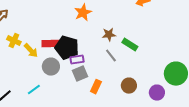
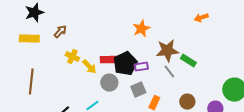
brown star: (109, 35) -> (167, 51), size x1.6
black pentagon: (67, 48) -> (125, 64), turned 30
purple rectangle: (77, 60) -> (141, 67), moved

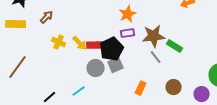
yellow arrow: (89, 67) -> (80, 43), moved
purple rectangle: (141, 67) -> (128, 33), moved
brown line: (31, 82) -> (18, 67), turned 30
gray square: (138, 90) -> (116, 65), moved

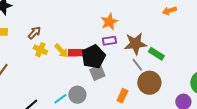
brown arrow: (47, 17) -> (34, 33), moved
gray circle: (96, 68) -> (77, 95), moved
brown circle: (174, 87) -> (149, 83), moved, size x1.5

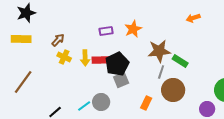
purple rectangle: (109, 41) -> (106, 31), moved
yellow arrow: (61, 51) -> (85, 58), turned 42
gray line: (137, 65) -> (161, 72), turned 56

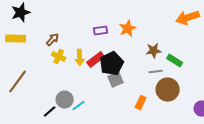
orange arrow: (193, 18) -> (188, 18), size x1.6
brown star: (159, 51) -> (154, 51), size x0.7
red rectangle: (101, 60) -> (96, 60), turned -36
gray line: (161, 72) -> (156, 72), turned 64
gray circle: (101, 102) -> (65, 100), moved

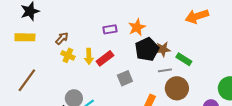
black pentagon: (112, 64) -> (147, 49), moved

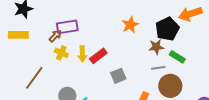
purple rectangle: (110, 29) -> (67, 27), moved, size x1.5
black pentagon: (147, 49) -> (167, 29), moved
brown line: (27, 80) -> (34, 78), moved

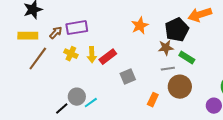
brown arrow: (55, 36) -> (56, 33), moved
brown line: (34, 78) -> (38, 59), moved

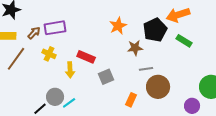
brown star: (166, 48) -> (135, 48), moved
yellow arrow: (92, 55) -> (70, 70), moved
red rectangle: (108, 57) -> (86, 57), turned 60
green rectangle: (187, 58) -> (184, 41), moved

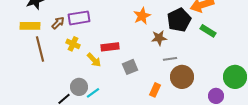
red rectangle: (86, 57) -> (110, 47), turned -30
brown line: (16, 59) -> (40, 49), turned -50
yellow arrow: (70, 70) -> (94, 60), turned -42

